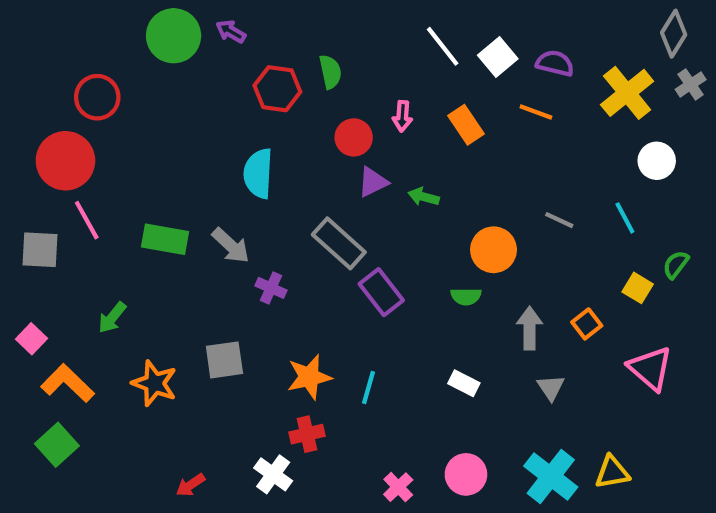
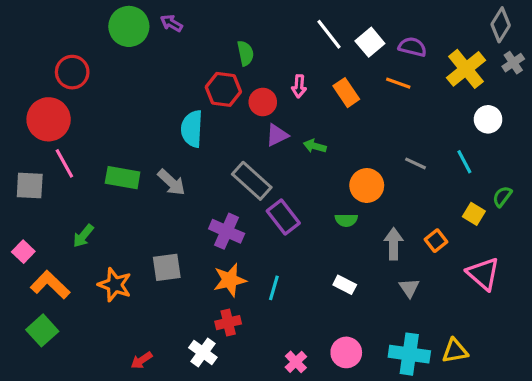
red hexagon: (277, 89) -> (223, 89), moved
purple cross: (271, 288) -> (227, 231), moved, size x1.5
cyan cross: (551, 477) -> (409, 354), turned -30

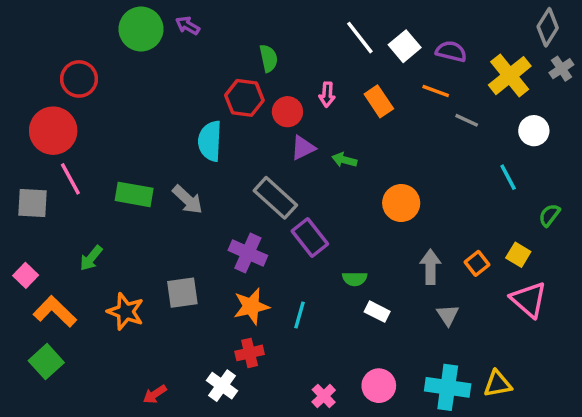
gray line: (416, 163) -> (467, 120), moved
yellow square: (474, 214) -> (518, 255), moved
green semicircle: (346, 220) -> (355, 279), moved

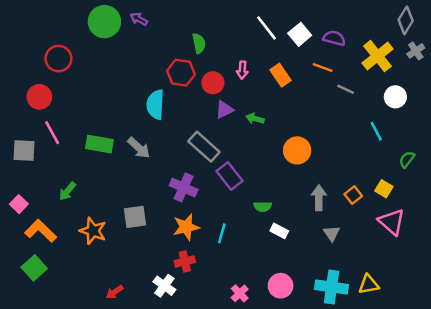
red circle: (53, 131) -> (39, 97), size x0.7

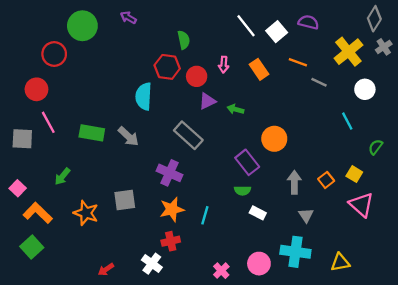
green circle: (104, 22) -> (82, 26), moved
purple semicircle: (334, 38) -> (308, 22), moved
purple rectangle: (229, 176) -> (247, 162), moved
cyan cross: (332, 287) -> (295, 252), moved

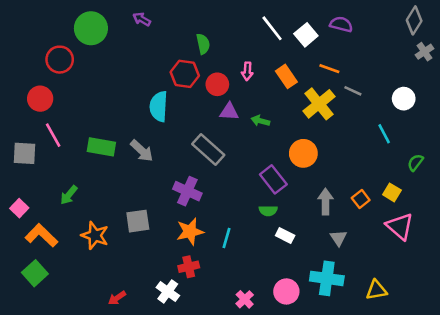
yellow cross: (348, 52) -> (319, 104), moved
purple triangle: (207, 101) -> (229, 112), turned 30

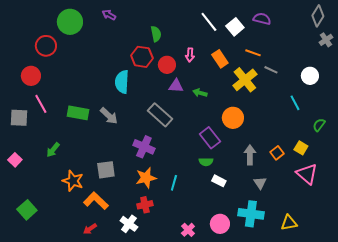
orange L-shape: (41, 235) -> (96, 201), moved

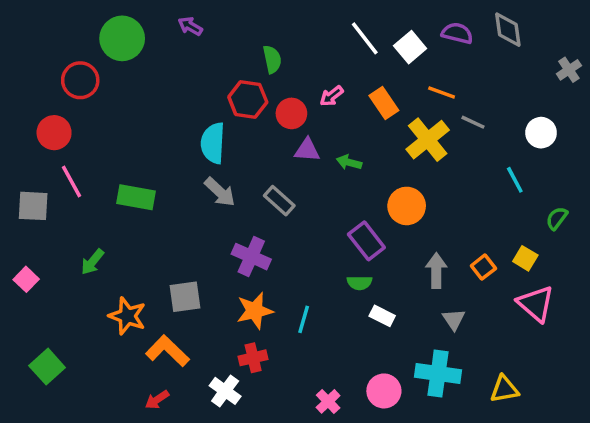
gray diamond: (318, 16) -> (508, 30), moved, turned -40
pink arrow: (190, 55) -> (332, 96), turned 48
gray rectangle: (160, 115) -> (279, 201), size x0.7
gray arrow: (109, 116) -> (220, 192), moved

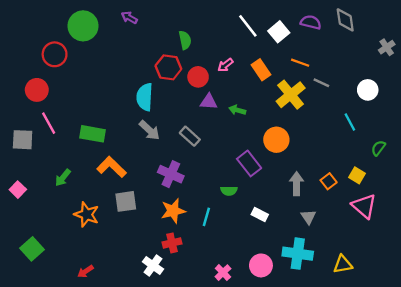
green semicircle: (359, 283) -> (229, 191), moved
orange L-shape: (167, 351) -> (111, 167), moved
red arrow: (157, 400) -> (85, 271), moved

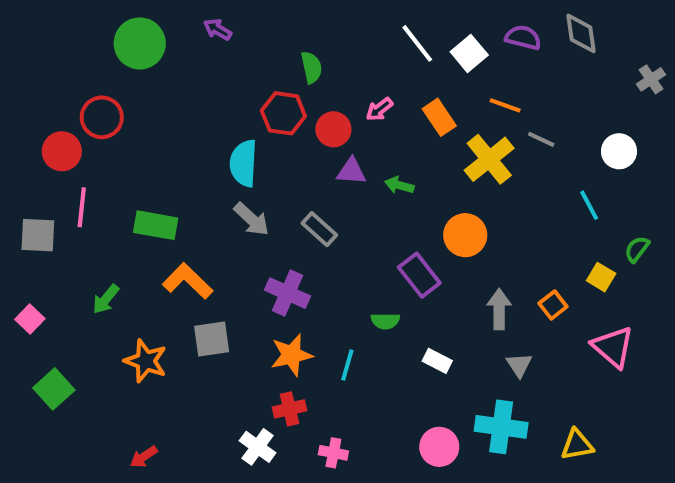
red circle: (55, 54) -> (102, 117), moved
pink line: (49, 123) -> (82, 207), turned 35
yellow square: (357, 175) -> (601, 277), moved
green square: (32, 249) -> (54, 389), moved
pink cross: (223, 273) -> (333, 453), moved, turned -35

